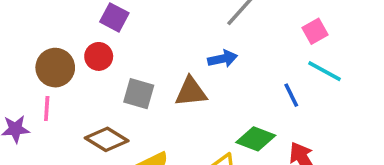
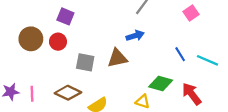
brown circle: (55, 68) -> (31, 39), moved
cyan line: (324, 71) -> (207, 60), moved
pink line: (47, 109) -> (32, 94), moved

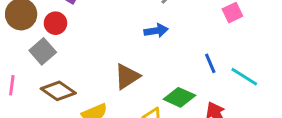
brown triangle: (117, 58) -> (127, 76), moved, turned -30
gray square: (85, 62) -> (43, 51), moved, turned 30

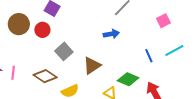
gray square: (43, 51) -> (64, 51), moved
cyan line: (244, 77) -> (174, 51), moved, turned -60

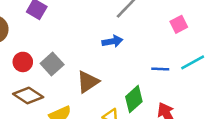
red circle: (42, 30) -> (23, 62), moved
blue line: (149, 56) -> (160, 69), turned -64
green diamond: (128, 79) -> (134, 99), turned -65

